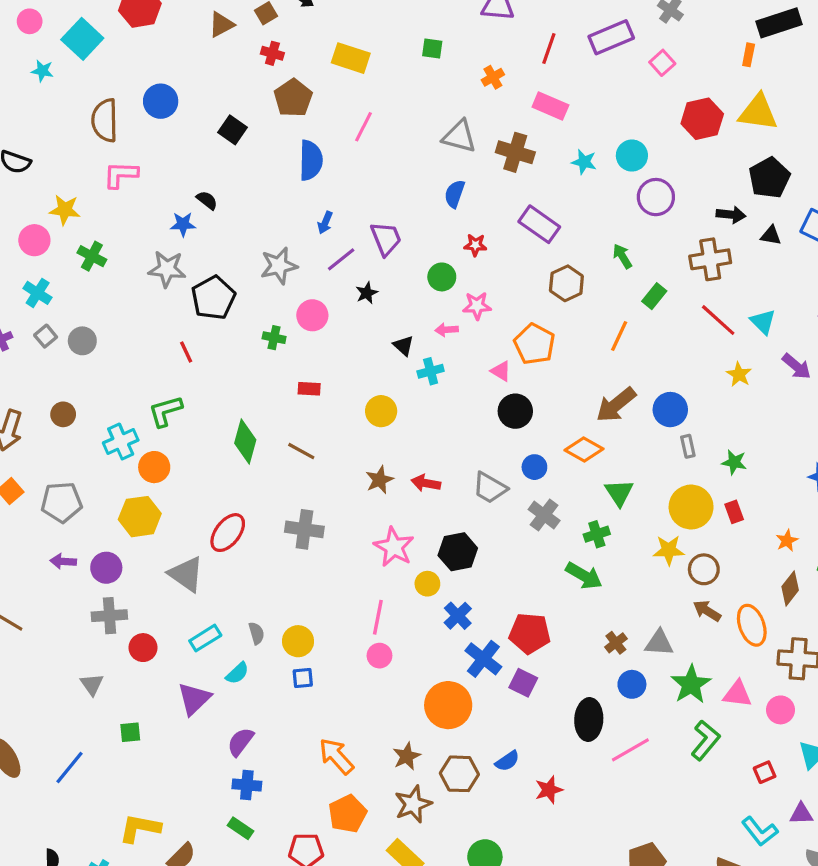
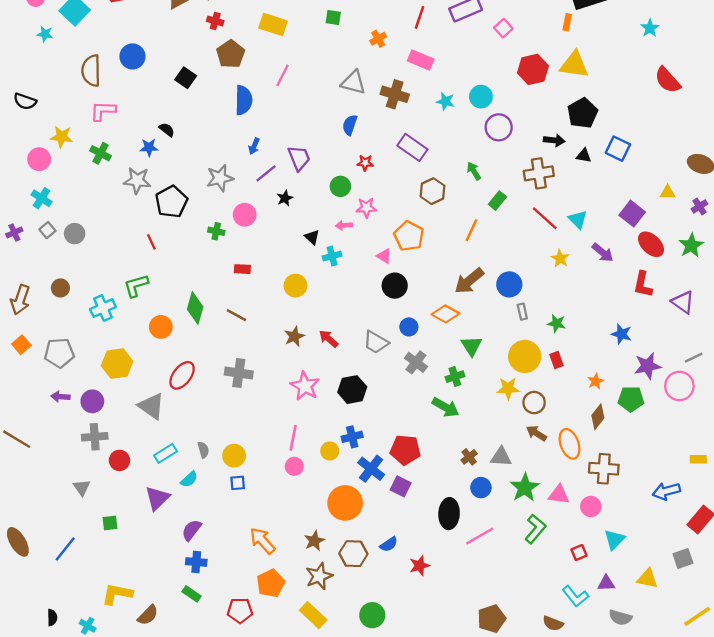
green cross: (92, 256) -> (101, 153), moved
orange circle: (154, 467) -> (161, 327), moved
red arrow: (426, 483) -> (329, 339), turned 30
yellow circle: (427, 584) -> (330, 451), moved
blue cross: (458, 616) -> (352, 437), turned 30

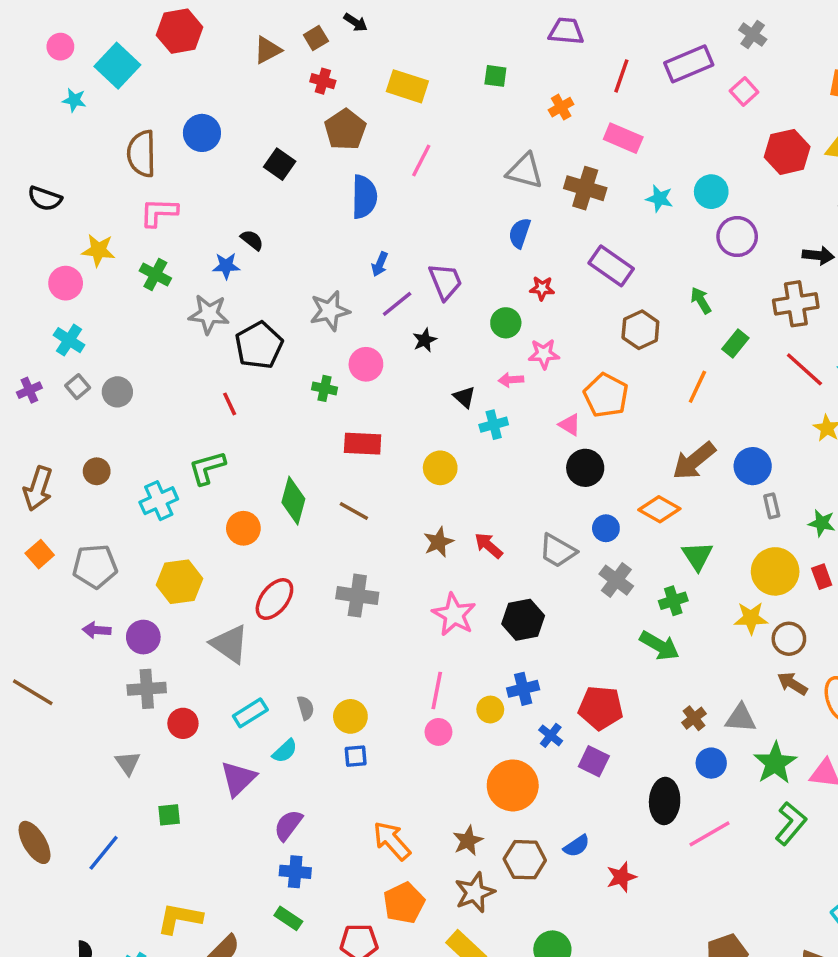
red rectangle: (242, 269) -> (363, 444), size x1.5
blue cross: (371, 469) -> (551, 735), size x0.6

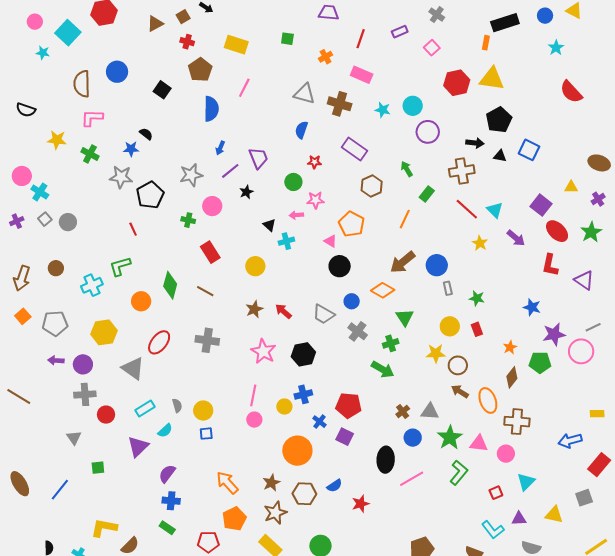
purple rectangle: (689, 64) -> (400, 32), size x0.6
pink circle: (66, 283) -> (22, 176), moved
red rectangle: (363, 444) -> (210, 252), turned 55
yellow circle: (775, 571) -> (450, 326), size x0.7

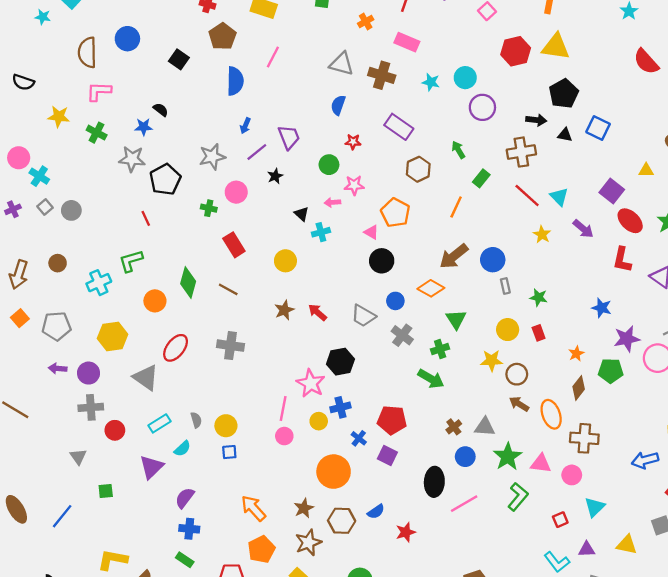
pink star: (263, 351) -> (311, 383), moved

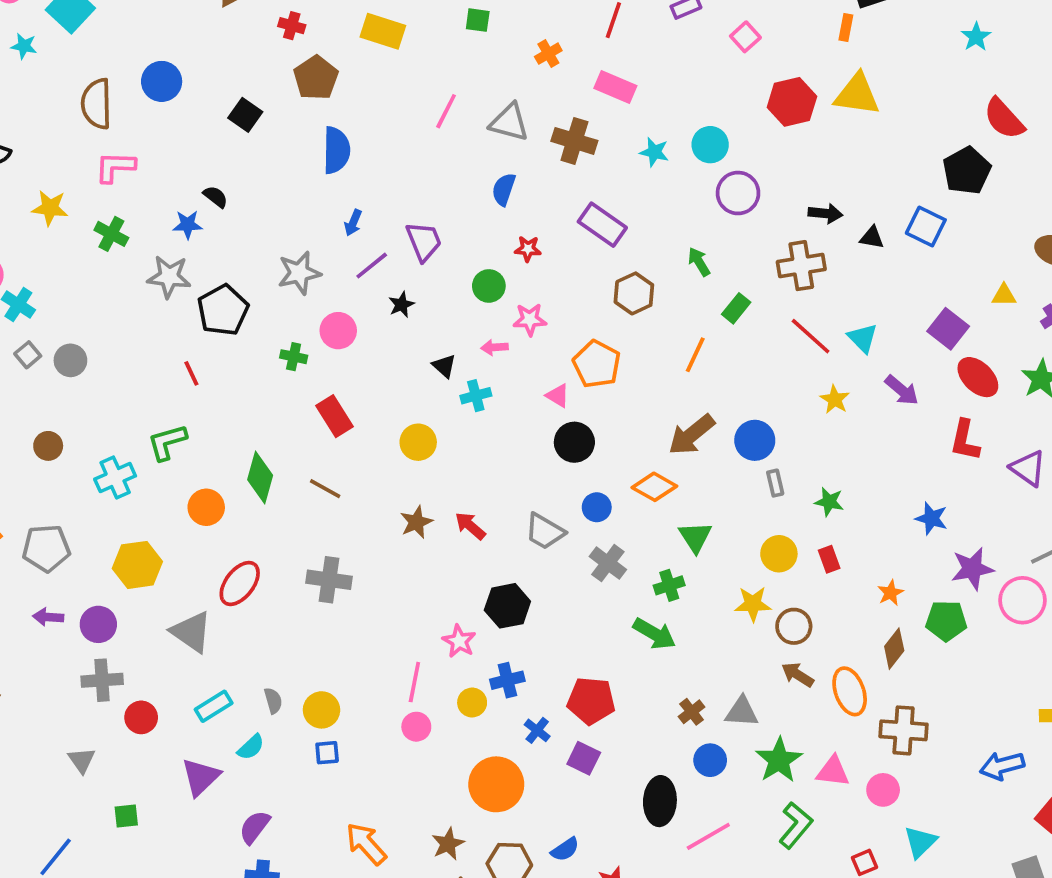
pink line: (273, 57) -> (446, 111), moved
black pentagon: (564, 94) -> (967, 171), moved
pink star: (311, 383) -> (459, 641), size x0.7

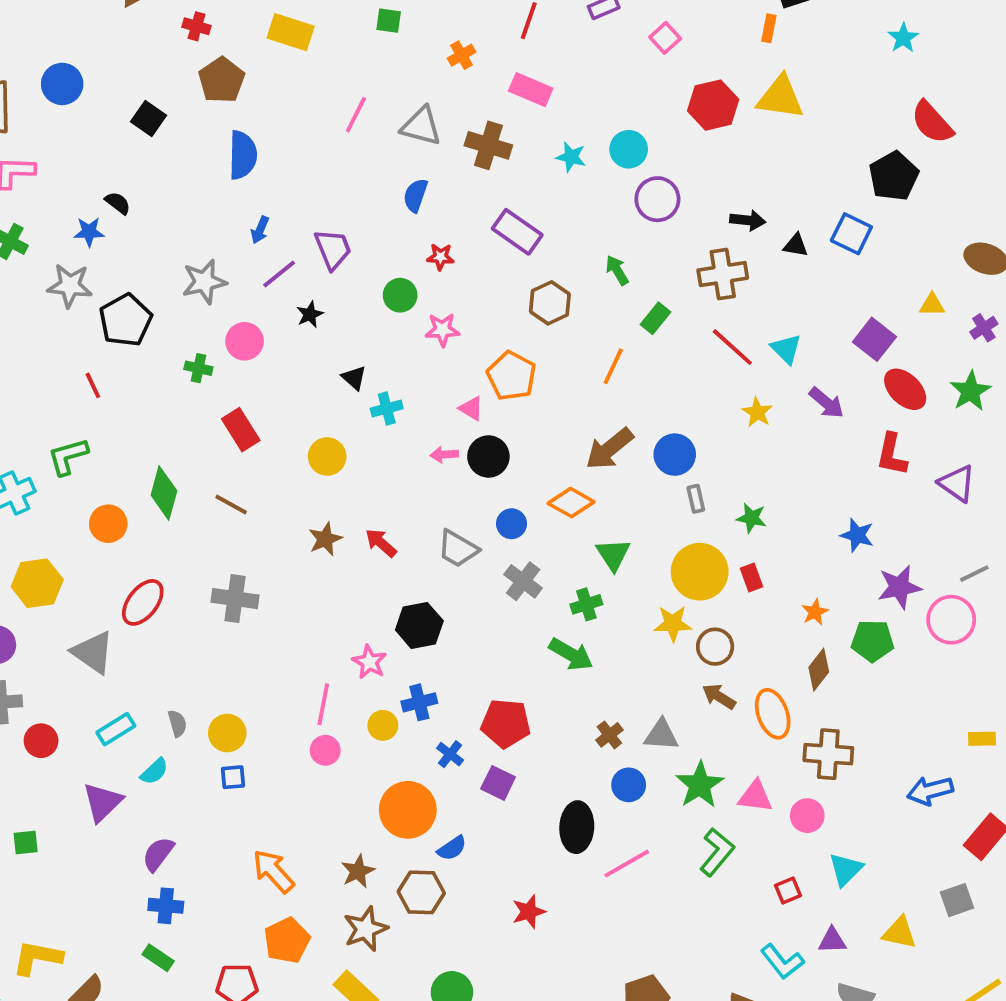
pink arrow: (494, 347) -> (444, 455), moved
yellow circle: (779, 554) -> (700, 572), size x1.5
blue semicircle: (565, 849) -> (452, 848), moved

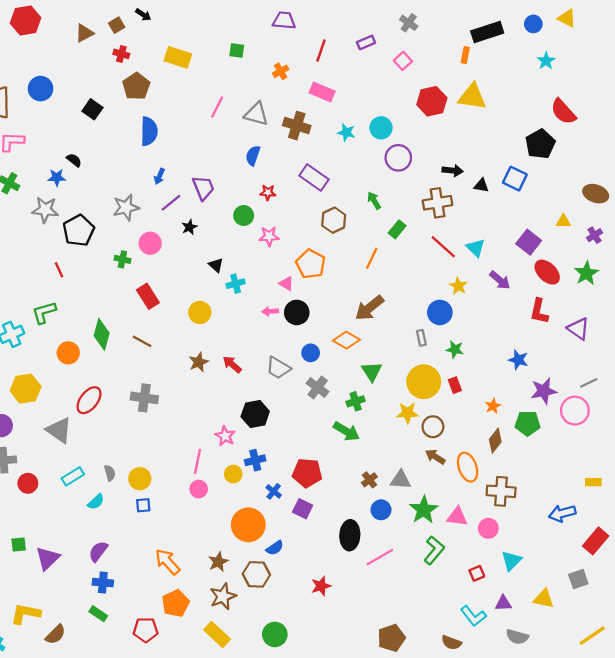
blue circle: (675, 455) -> (440, 312), moved
purple triangle: (102, 802) -> (47, 558), moved

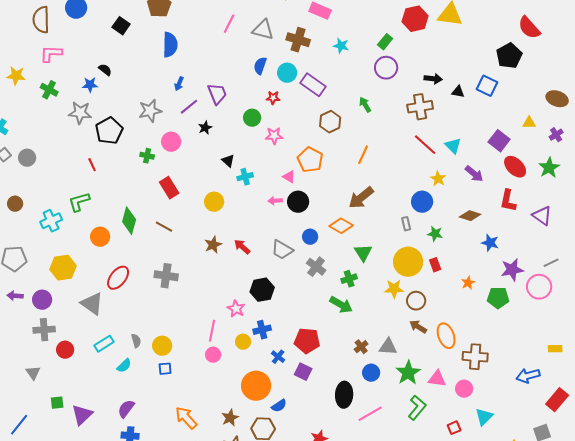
cyan circle: (381, 128) -> (287, 73), moved
green rectangle: (397, 229) -> (385, 42), moved
brown diamond: (495, 441) -> (470, 216), moved, turned 70

